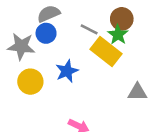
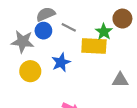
brown circle: (122, 19) -> (122, 19), moved
gray line: (89, 29) -> (69, 27), moved
yellow rectangle: (106, 52) -> (94, 46), turned -35

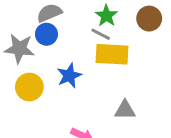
gray line: (69, 27) -> (101, 34), moved
green star: (104, 32) -> (106, 16), moved
gray triangle: (120, 80) -> (125, 110), moved

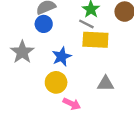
gray star: (19, 49) -> (22, 52), moved, turned 30
yellow circle: (29, 87) -> (56, 82), moved

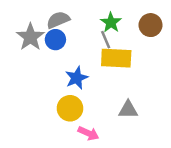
gray line: (86, 24) -> (106, 40), turned 40
gray star: (22, 52) -> (30, 37), moved

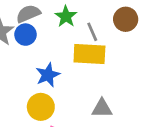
green star: (111, 22) -> (66, 16), moved
gray line: (106, 40) -> (92, 32), moved

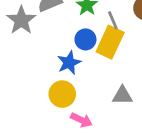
blue circle: (26, 35) -> (85, 39), moved
yellow rectangle: (89, 54) -> (110, 42), turned -68

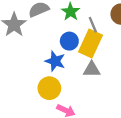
blue star: (69, 63) -> (55, 61), turned -30
gray triangle: (122, 95) -> (92, 69), moved

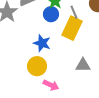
blue circle: (69, 41) -> (51, 14), moved
gray triangle: (92, 69) -> (83, 65), moved

